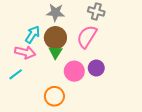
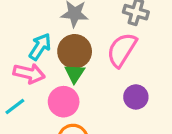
pink circle: (74, 71) -> (64, 102), moved

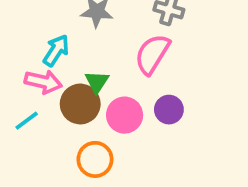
brown circle: (75, 51) -> (80, 104), moved
pink circle: (64, 102) -> (125, 115), moved

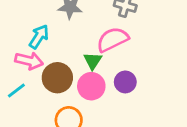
pink semicircle: (152, 54) -> (113, 40), turned 32
green triangle: (97, 82) -> (93, 61), moved

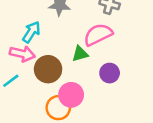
green triangle: (93, 61) -> (80, 54), turned 42
pink circle: (91, 86) -> (71, 95), moved

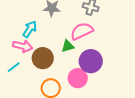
purple circle: (110, 73) -> (91, 61), size x1.5
pink circle: (71, 95) -> (78, 78), moved

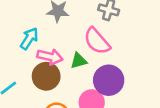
pink semicircle: (82, 31) -> (97, 41), turned -105
pink arrow: (23, 46) -> (50, 57), moved

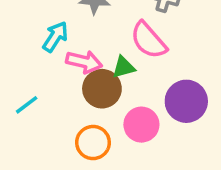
brown circle: (46, 76) -> (102, 89), moved
purple circle: (109, 80) -> (186, 101), moved

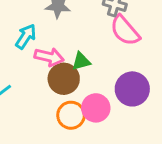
pink semicircle: (149, 40) -> (125, 31), moved
orange circle: (93, 143) -> (71, 115), moved

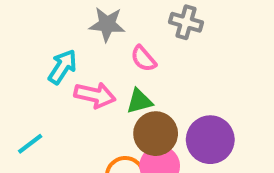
pink semicircle: (125, 31) -> (143, 59), moved, size x0.6
brown circle: (64, 79) -> (156, 134), moved

